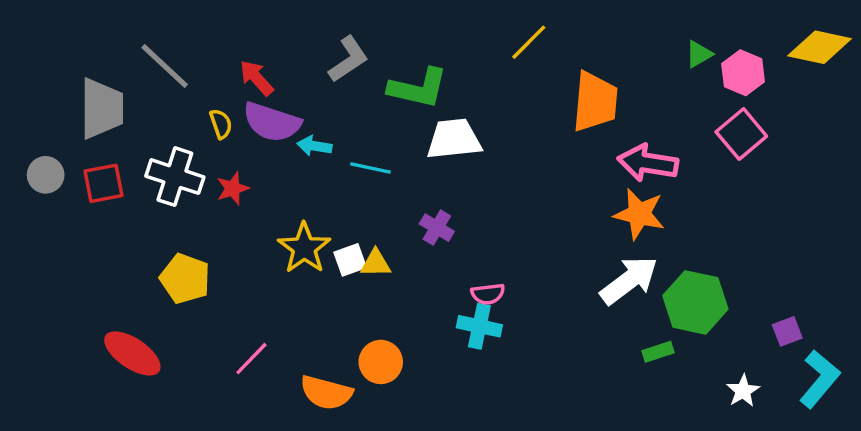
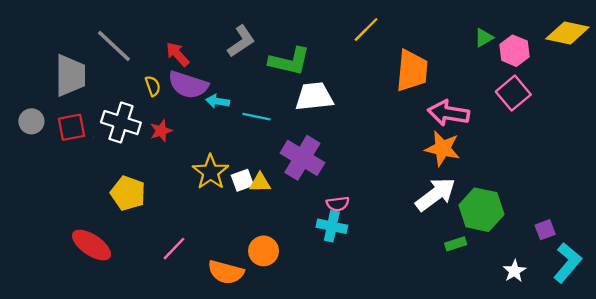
purple cross: (437, 228) -> (302, 158), size x1.8

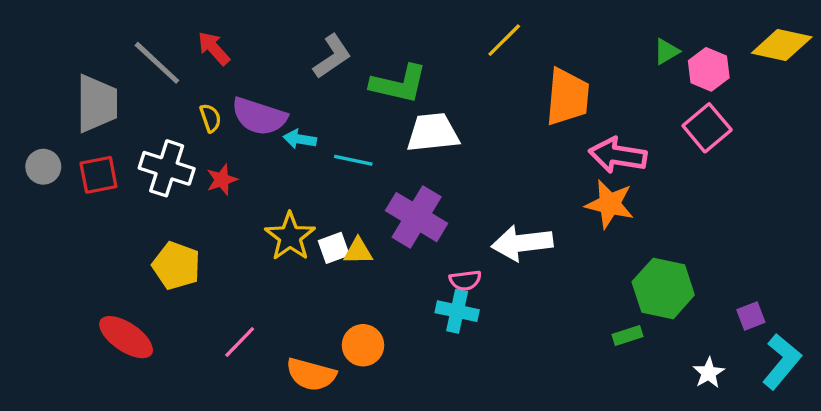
red arrow: (178, 54) -> (214, 48), moved
white arrow: (436, 194) -> (522, 243), moved, turned -150

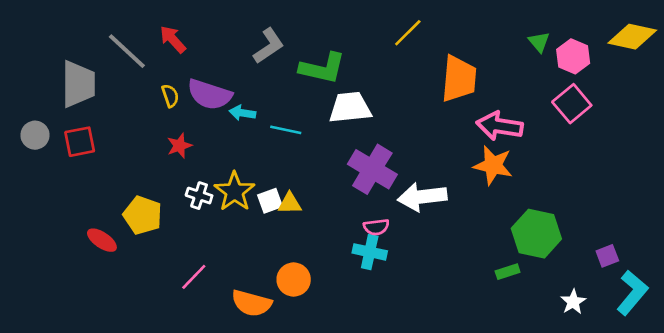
green triangle: (666, 51) -> (539, 42), turned -40
white cross: (167, 168) -> (199, 196), moved, size x0.6
purple cross: (417, 217) -> (372, 169), moved
red ellipse: (126, 337) -> (102, 240), moved, size x0.7

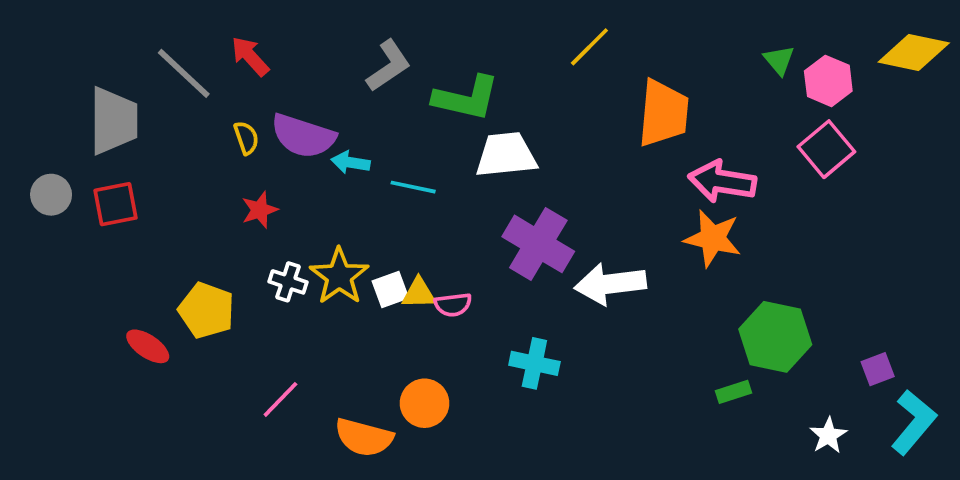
pink semicircle: (376, 227) -> (453, 305), moved

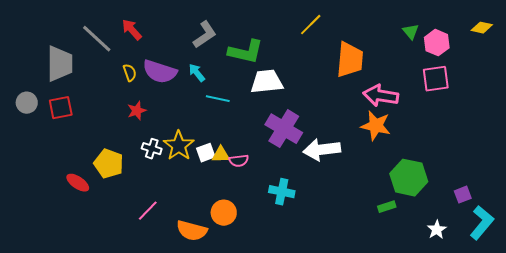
yellow diamond: (914, 53) -> (482, 28), size x0.6
pink square: (826, 149) -> (436, 79), turned 32
cyan arrow: (351, 162) -> (197, 73), moved, turned 42

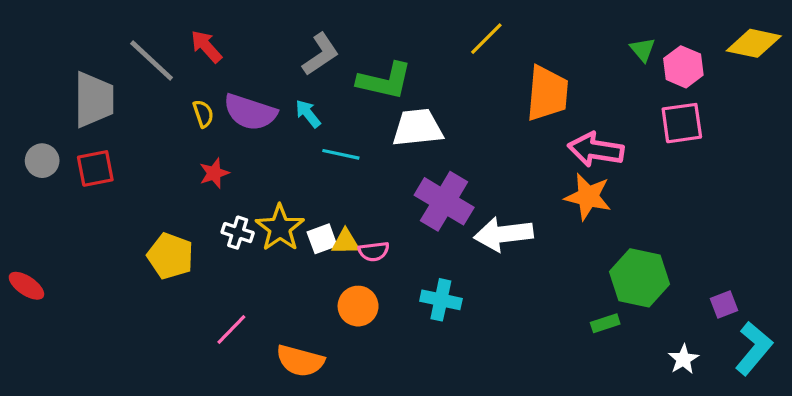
yellow diamond: (482, 28) -> (754, 43), size x1.6
red ellipse: (78, 183) -> (26, 286), moved
orange circle: (224, 213) -> (358, 306), moved

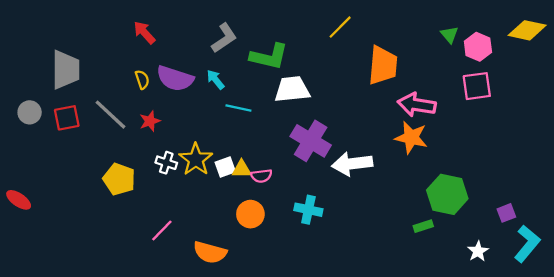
gray line: (152, 61) -> (110, 115), moved

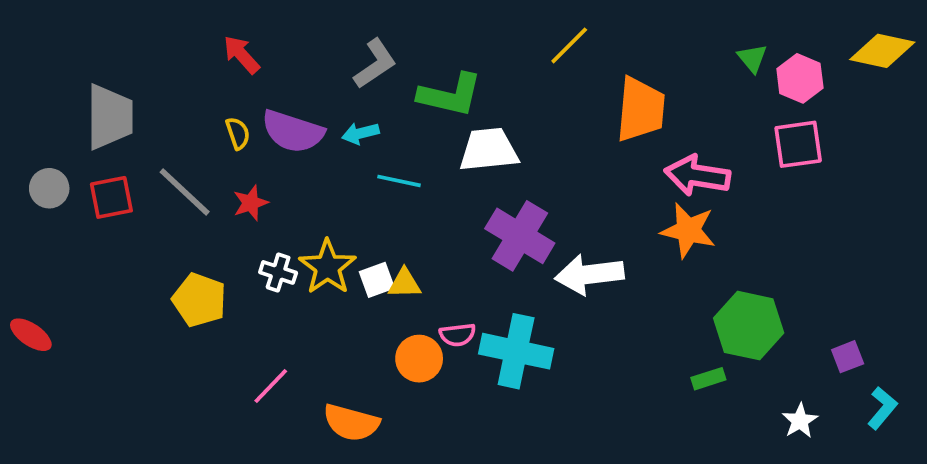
cyan arrow: (215, 80) -> (360, 133), turned -65
pink semicircle: (261, 176) -> (458, 335), moved
cyan cross: (308, 210) -> (516, 351), size x1.5
cyan L-shape: (527, 244) -> (882, 408), size x0.7

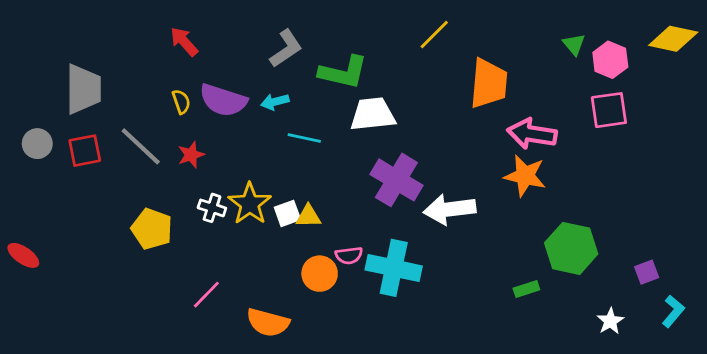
green rectangle: (708, 379) -> (526, 289), moved

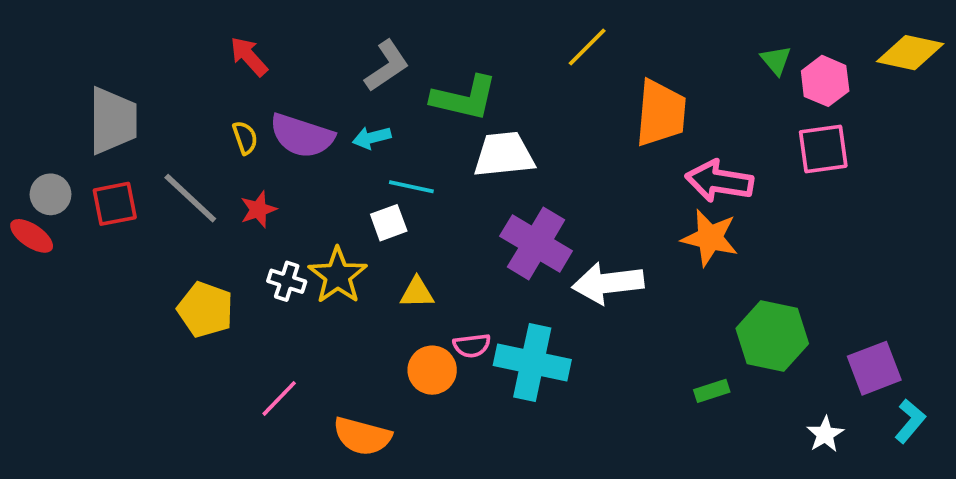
white square: (287, 213) -> (389, 223), moved
red ellipse: (23, 255) -> (32, 236), moved
purple square: (647, 272) -> (874, 368), size x1.6

